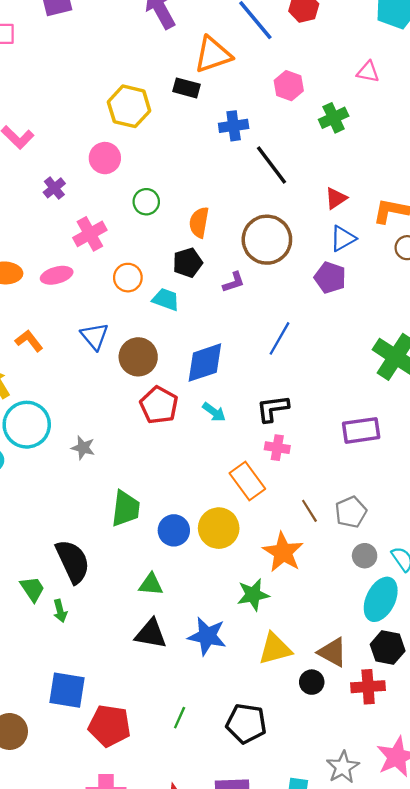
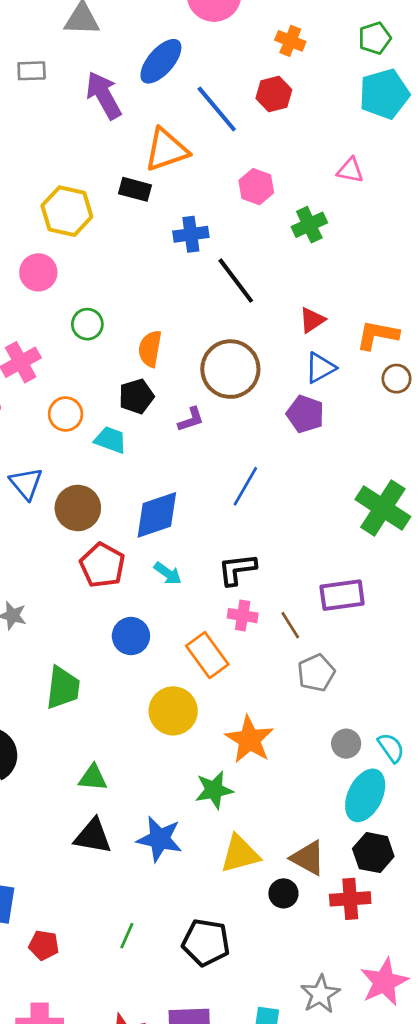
brown line: (309, 511) -> (290, 625), moved
gray pentagon: (351, 512) -> (316, 673), moved
blue circle: (174, 530) -> (131, 636), moved
red pentagon: (109, 726) -> (44, 945), size x0.6

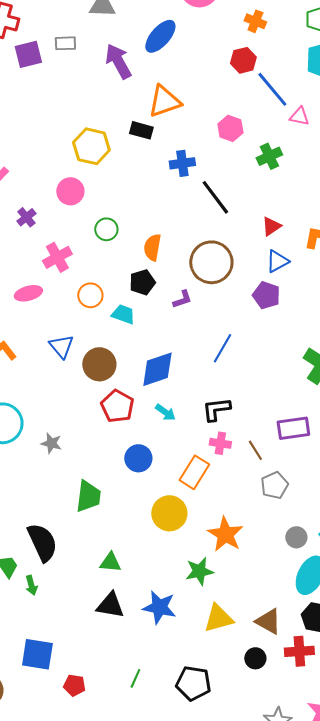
blue line: (217, 109) -> (272, 89), moved
orange rectangle: (207, 655) -> (194, 472), turned 68
black circle: (283, 893) -> (255, 658), moved

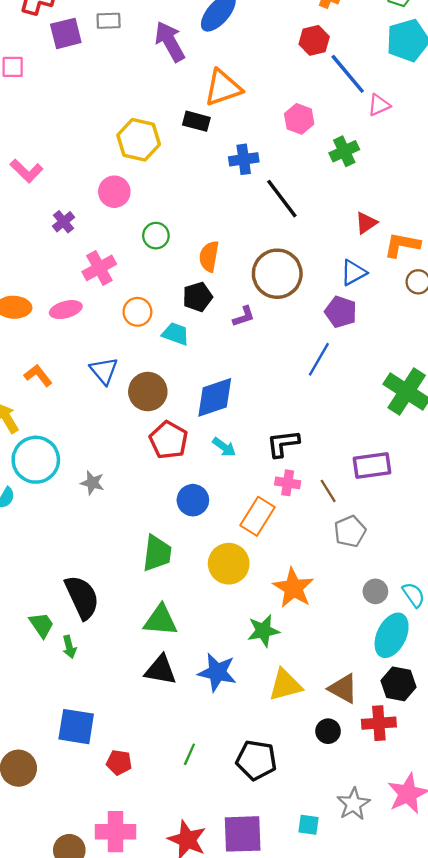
pink triangle: (299, 116) -> (379, 105), turned -35
red triangle: (271, 226) -> (366, 223), moved
blue line: (222, 348) -> (319, 359), moved
green trapezoid: (88, 496) -> (157, 553), moved
green triangle: (110, 562) -> (161, 620), size x1.4

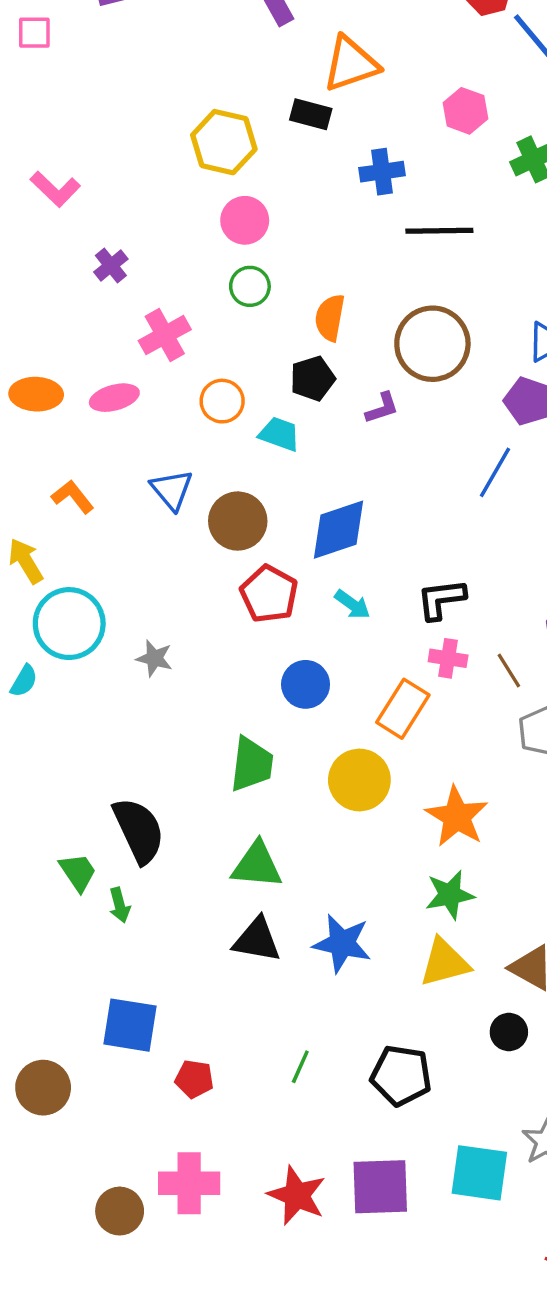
pink circle: (114, 192) -> (245, 220), moved
black line: (282, 199) -> (439, 231), turned -54
green star: (263, 631) -> (450, 895), moved
cyan square: (308, 825) -> (479, 1173), size x1.8

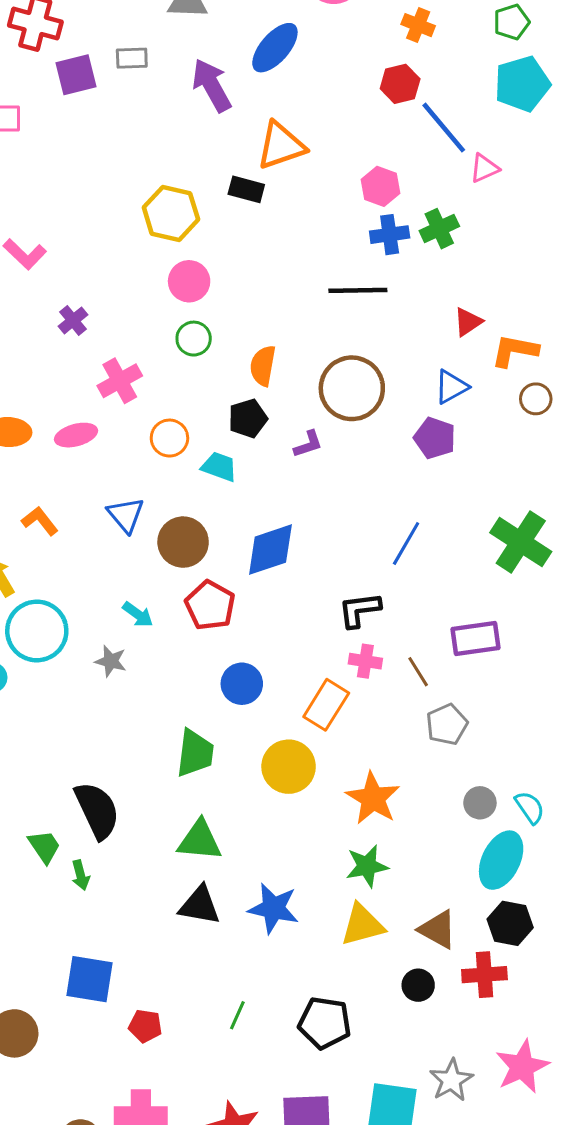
blue cross: (382, 172) -> (390, 235), moved
blue line: (495, 472) -> (406, 544), moved
cyan arrow: (352, 604) -> (138, 614), moved

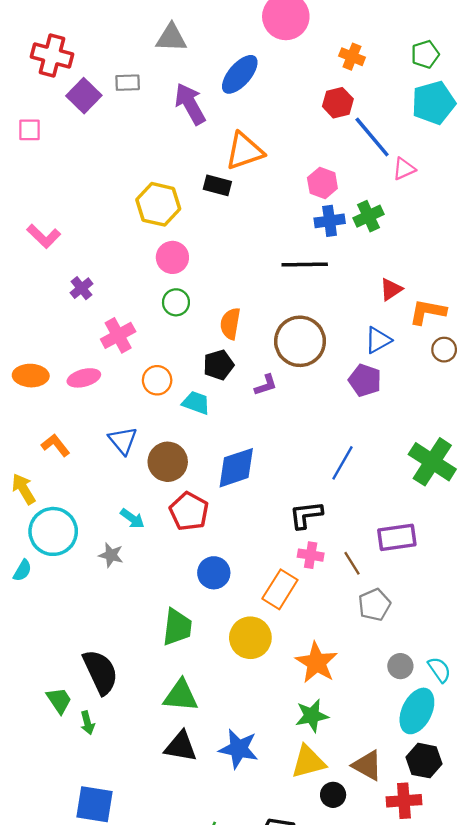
purple square: (76, 75) -> (84, 96), turned -32
black circle: (418, 985) -> (333, 795), moved

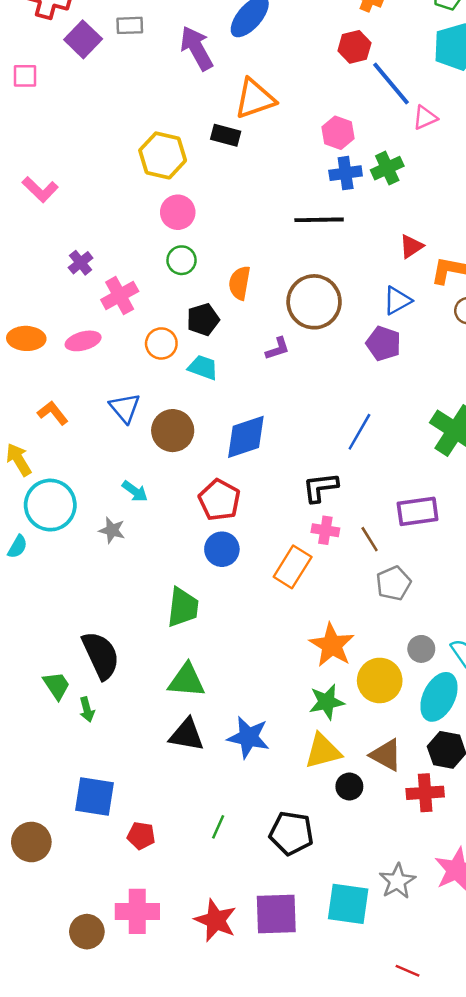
purple cross: (81, 288) -> (81, 263), moved
black pentagon: (219, 365) -> (203, 320), moved
red pentagon: (189, 511) -> (219, 500), moved
yellow circle: (250, 638) -> (380, 680), moved

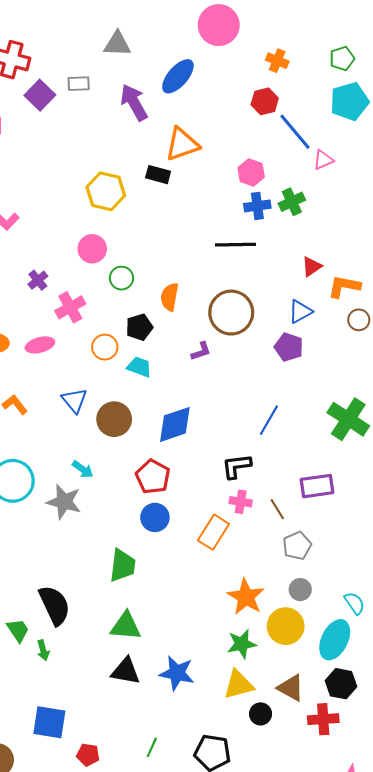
pink circle: (178, 212) -> (92, 249), moved
gray star: (112, 530) -> (64, 502), size x1.6
gray circle: (421, 649) -> (300, 590), moved

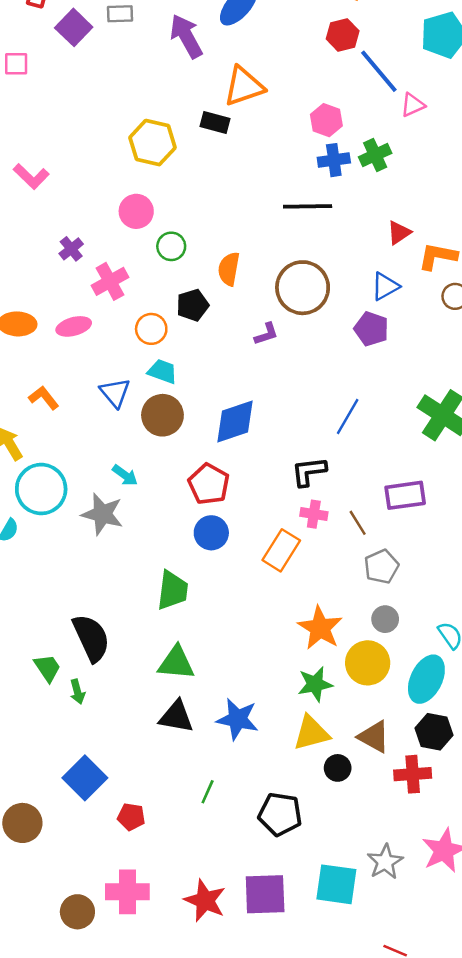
cyan trapezoid: (139, 367) -> (162, 371), moved
blue square: (49, 722) -> (85, 778), turned 36
green line: (152, 747) -> (208, 792), moved

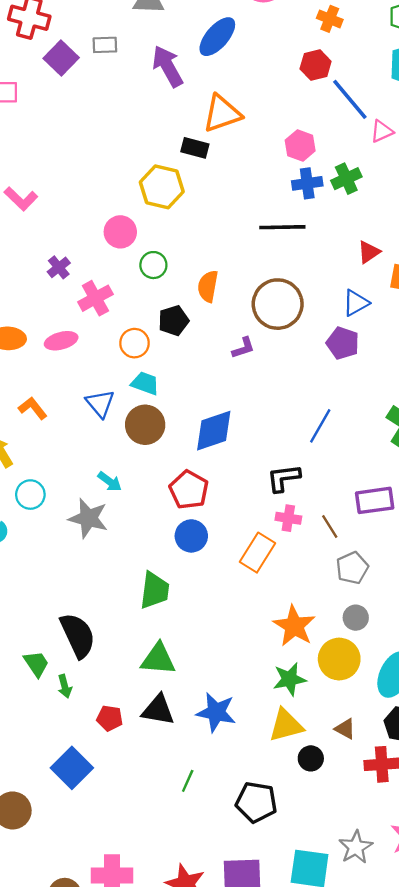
yellow hexagon: (152, 143) -> (162, 187), moved
cyan circle: (41, 489) -> (30, 495), size x0.6
brown triangle: (374, 737) -> (345, 729), size x0.7
red pentagon: (131, 817) -> (110, 718), moved

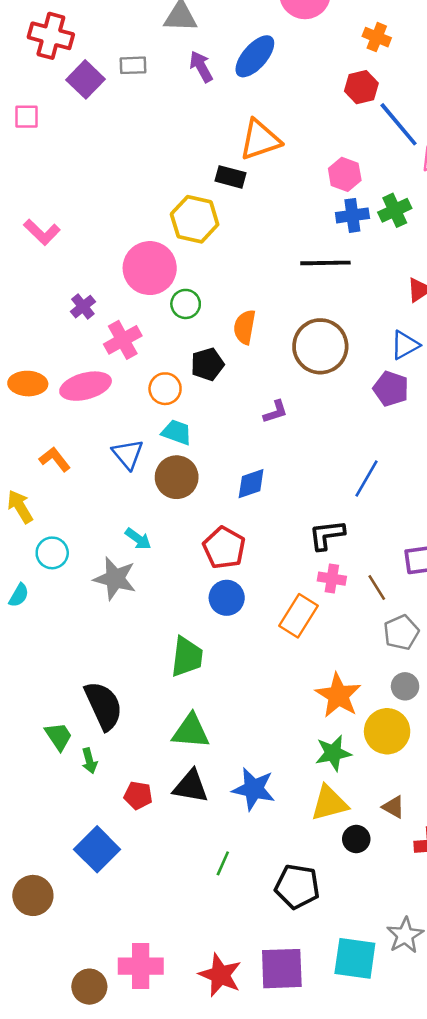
purple arrow: (168, 66) -> (201, 67), moved, size x0.7
pink circle: (120, 232) -> (150, 268), size x1.5
pink ellipse: (61, 341) -> (86, 386), size x1.4
purple L-shape: (243, 348) -> (275, 412), moved
blue diamond: (214, 431) -> (251, 484), size x0.7

